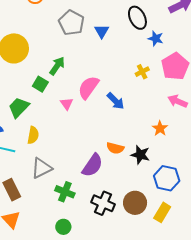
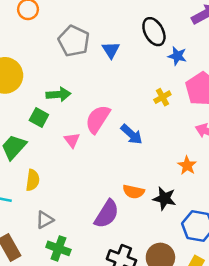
green arrow: (57, 66) -> (58, 94), turned 54
gray triangle: (42, 168) -> (45, 220), size x0.7
green cross: (65, 192) -> (58, 248), moved

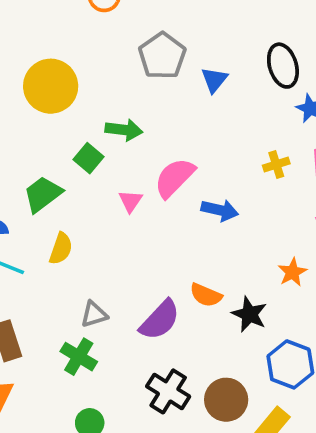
blue arrow: (132, 134) -> (220, 210), turned -40
gray triangle: (45, 220) -> (94, 314), moved

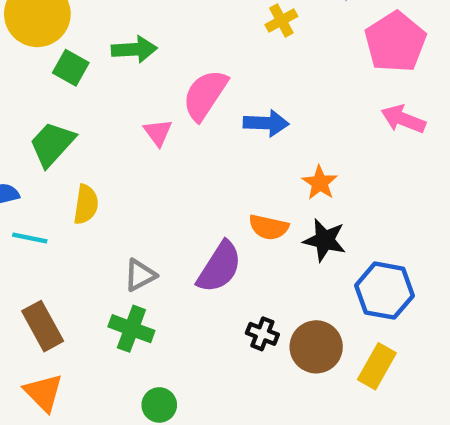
green square: (88, 158) -> (71, 68), moved
yellow cross: (276, 165) -> (281, 21), moved
orange star: (292, 272) -> (320, 183), moved
black cross: (168, 391) -> (262, 334), moved, size x0.6

